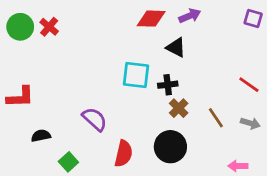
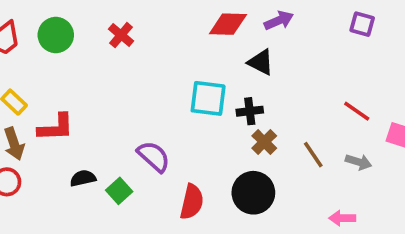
red cross: (49, 27) -> (121, 35), moved
green square: (68, 162) -> (119, 191), moved

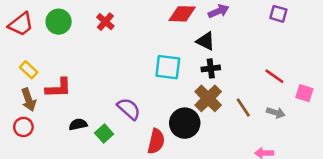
black cross: (250, 111) -> (211, 68), moved
brown cross: (264, 142) -> (208, 98), size x1.5
black circle: (253, 193) -> (185, 123), moved

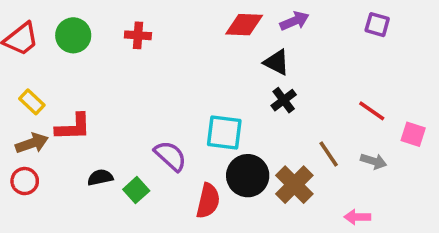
red cross: (105, 22) -> (138, 35), turned -36
cyan square: (168, 67) -> (224, 132), moved
black cross: (211, 68) -> (284, 100), turned -30
brown cross: (208, 98) -> (294, 185), moved
brown arrow: (29, 100) -> (32, 143), turned -90

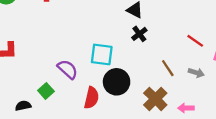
black semicircle: (100, 177) -> (23, 106), moved
brown cross: (294, 185) -> (155, 99), moved

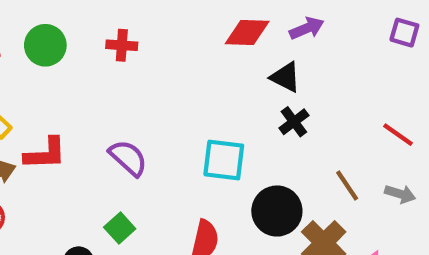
purple semicircle: (68, 69) -> (128, 158), moved
black circle: (117, 82) -> (277, 211), moved

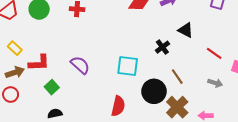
black triangle: (285, 77) -> (186, 30), moved
brown line: (347, 186) -> (177, 77), moved
green square: (120, 228) -> (52, 87), moved

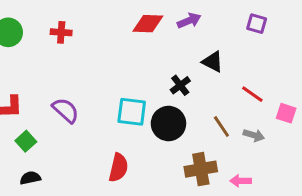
brown line: (177, 77) -> (221, 126), moved
black circle: (154, 91) -> (168, 124), moved
brown cross: (177, 107) -> (201, 169), turned 35

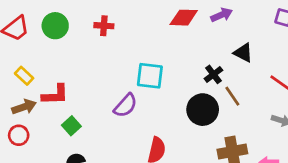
purple semicircle: (66, 110) -> (126, 106), moved, turned 90
cyan square: (132, 112) -> (150, 76), moved
brown line: (221, 126) -> (232, 96), moved

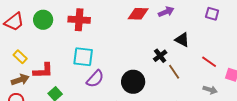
red cross: (104, 26) -> (79, 20), size x1.5
cyan square: (150, 76) -> (83, 57), moved
black circle: (203, 110) -> (133, 82), moved

